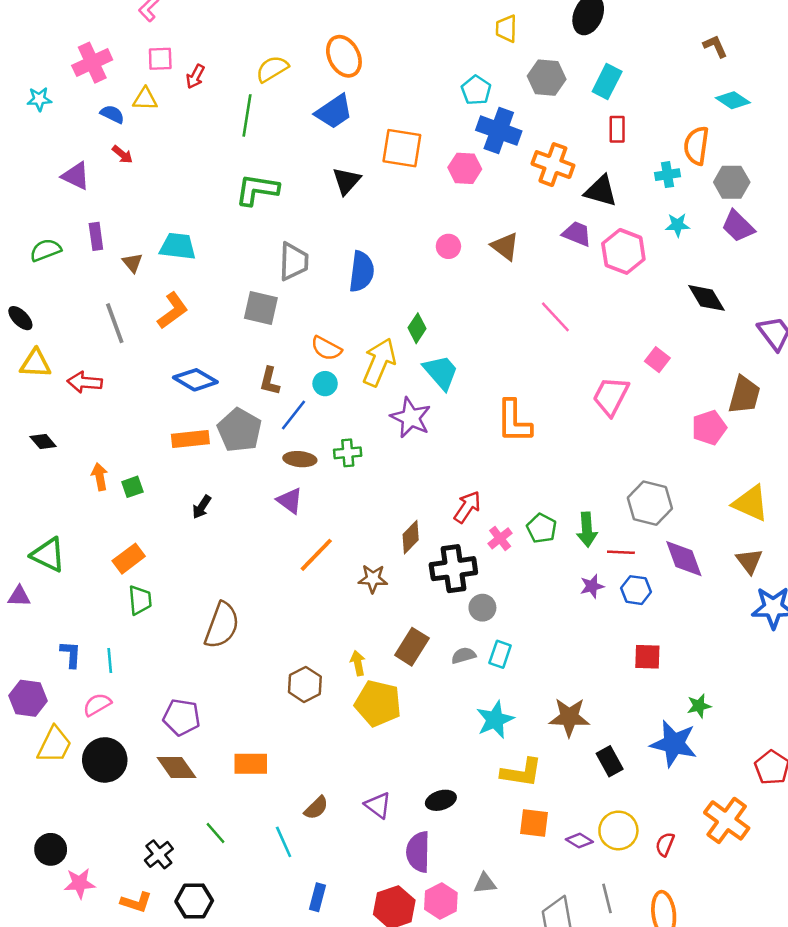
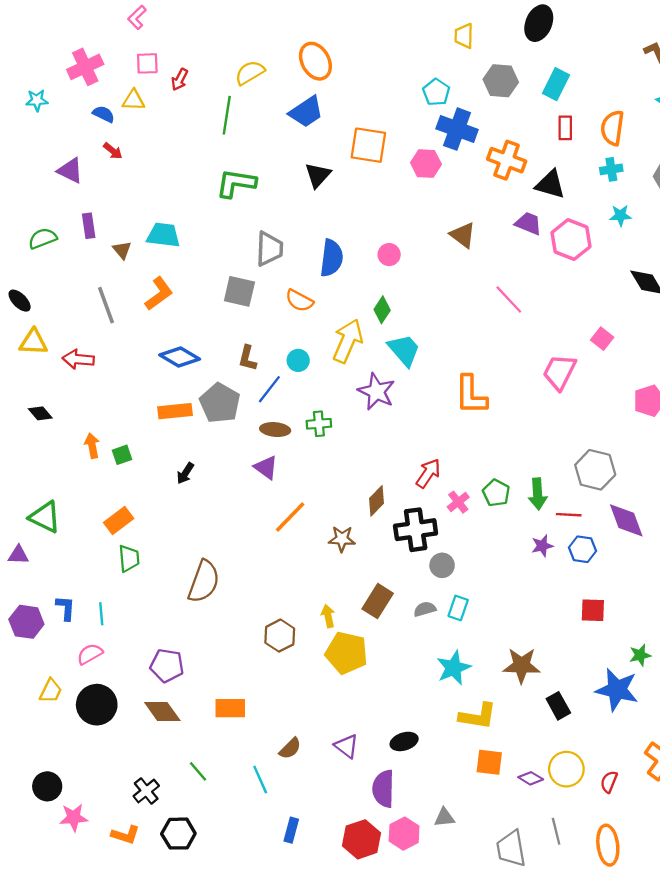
orange semicircle: (696, 146) -> (612, 128), moved
pink circle: (448, 246) -> (389, 255), moved
orange semicircle: (326, 348) -> (299, 301), moved
purple hexagon: (28, 698) -> (26, 622), moved
yellow trapezoid: (54, 745) -> (51, 691), size x0.7

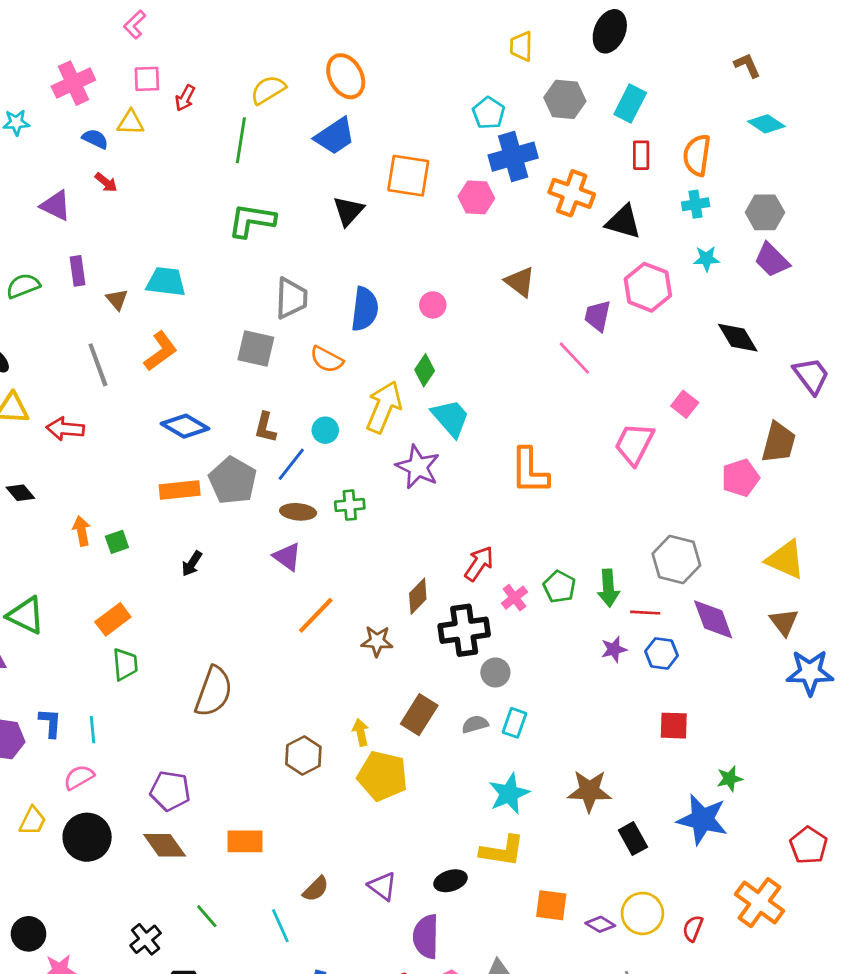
blue cross: (457, 129) -> (513, 157), turned -36
purple trapezoid: (528, 223) -> (598, 316), moved, turned -100
yellow L-shape: (478, 716) -> (502, 851), moved

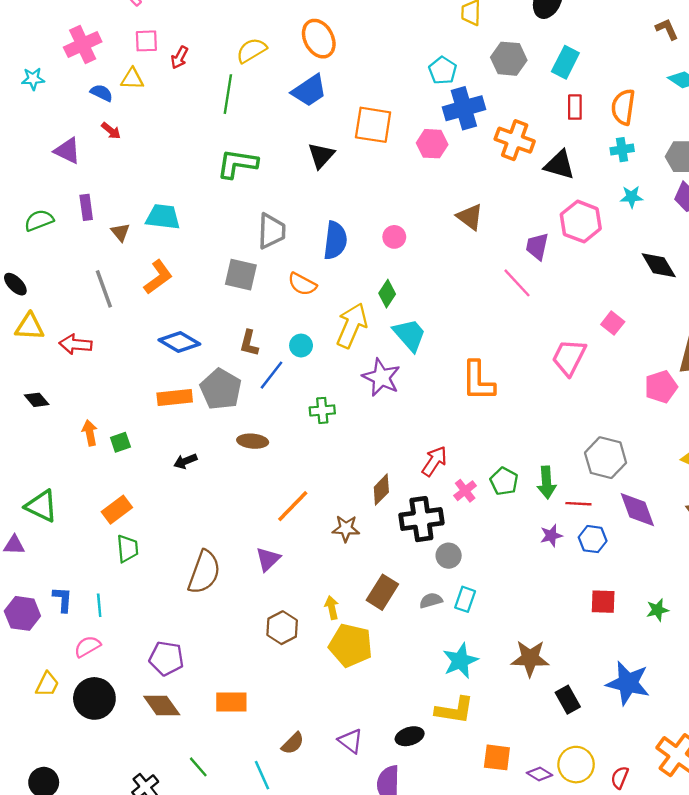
brown ellipse: (298, 512) -> (253, 441), moved
purple triangle: (287, 557) -> (268, 559), moved, turned 40
black arrow: (192, 564) -> (185, 461), turned 35
green star: (730, 779) -> (657, 610), moved

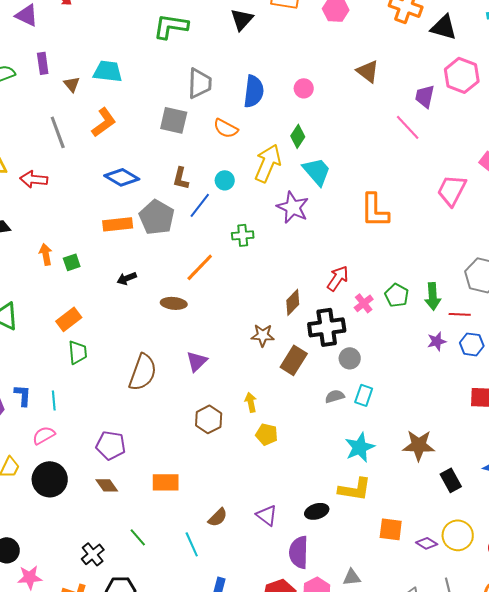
brown ellipse: (253, 441) -> (174, 303), moved
orange line: (293, 506) -> (200, 267), moved
brown rectangle: (382, 592) -> (294, 360), moved
yellow pentagon: (351, 645) -> (267, 434), size x0.6
brown diamond: (162, 706) -> (107, 485), size x0.7

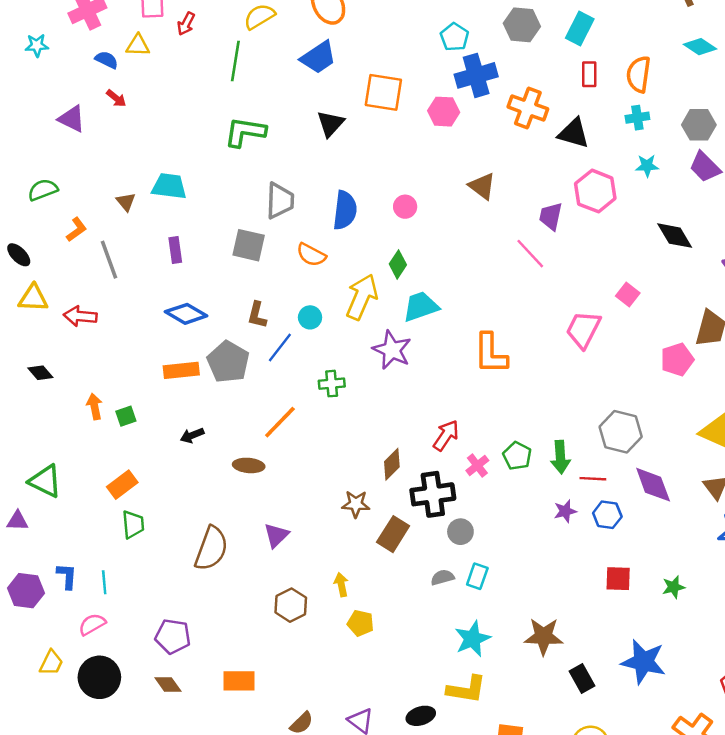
purple rectangle: (43, 63) -> (175, 250), moved
orange L-shape: (104, 122) -> (77, 230), moved, size x0.7
cyan trapezoid: (317, 171) -> (421, 307), turned -68

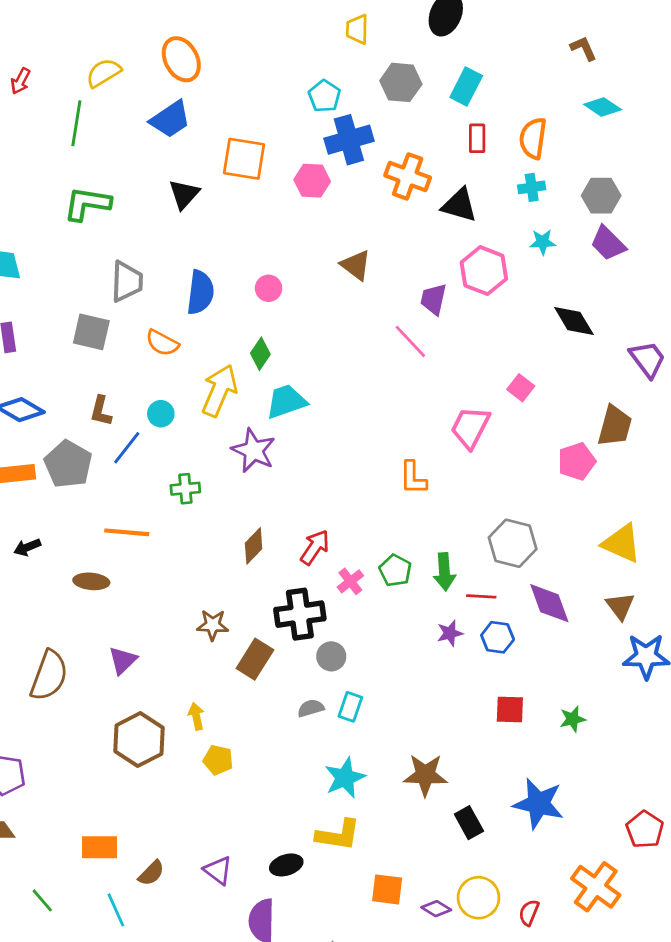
orange L-shape: (491, 354) -> (413, 478), moved, size x0.7
orange line: (280, 422) -> (127, 532), turned 51
brown diamond: (392, 464) -> (254, 546), moved
brown hexagon: (291, 605) -> (139, 740), size x1.4
orange rectangle: (239, 681) -> (99, 847), moved

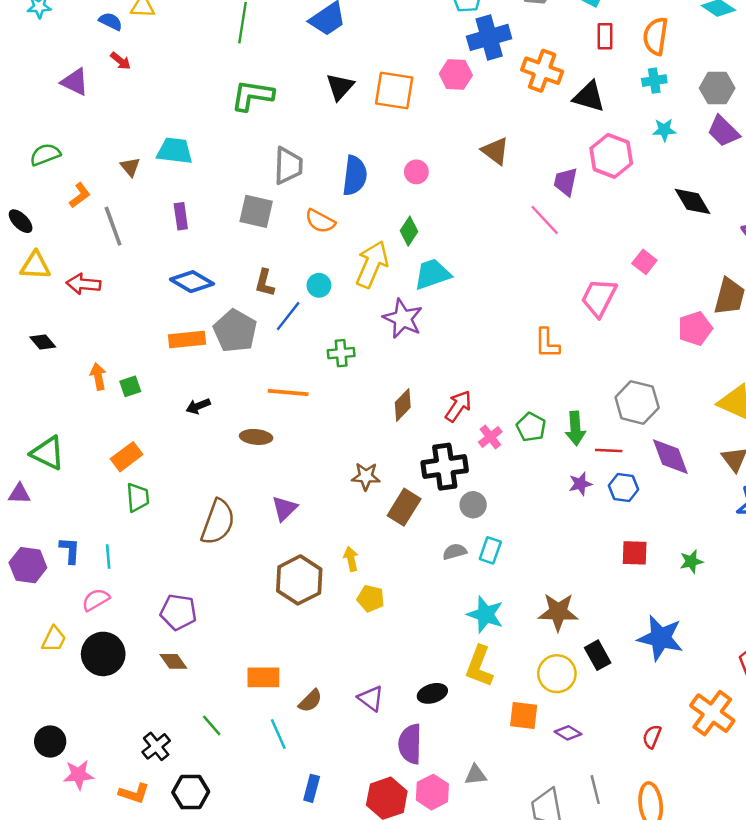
orange square: (244, 159) -> (394, 90), moved
cyan star: (345, 778) -> (485, 614), turned -30
yellow L-shape: (338, 835) -> (479, 666), turned 102
yellow circle: (478, 898) -> (557, 674), moved

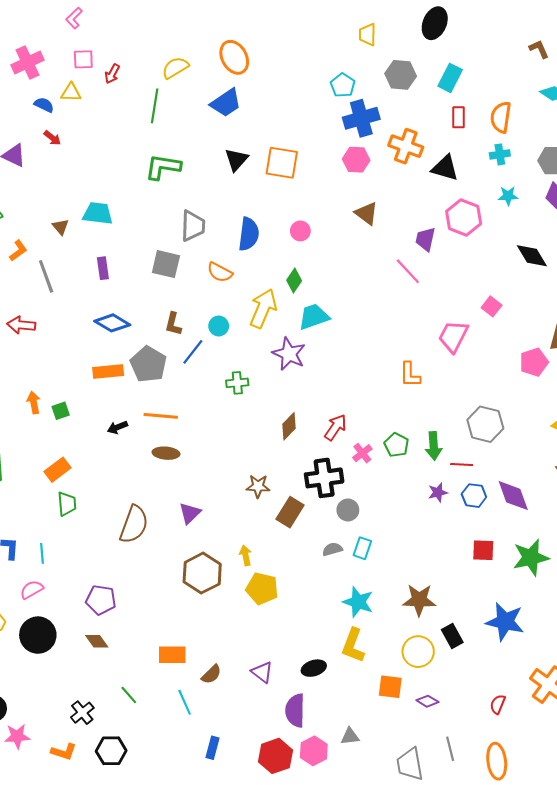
pink hexagon: (456, 74) -> (356, 160), moved
orange line: (288, 393) -> (161, 416), moved
purple diamond: (670, 457) -> (513, 496), moved
green star: (691, 561) -> (531, 558), size x1.8
yellow pentagon: (371, 598) -> (262, 589), size x1.4

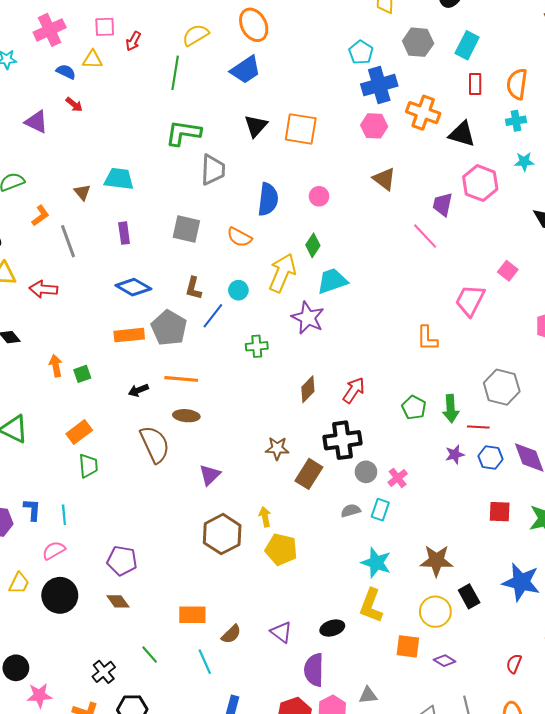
gray trapezoid: (193, 226) -> (213, 170), moved
pink cross: (362, 453) -> (398, 478), moved
brown semicircle: (134, 524) -> (155, 444), moved, turned -45

